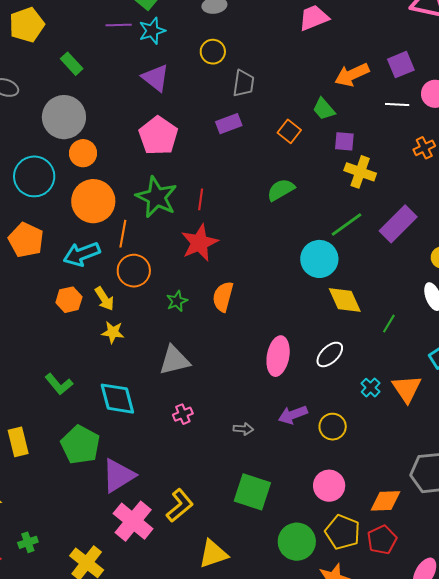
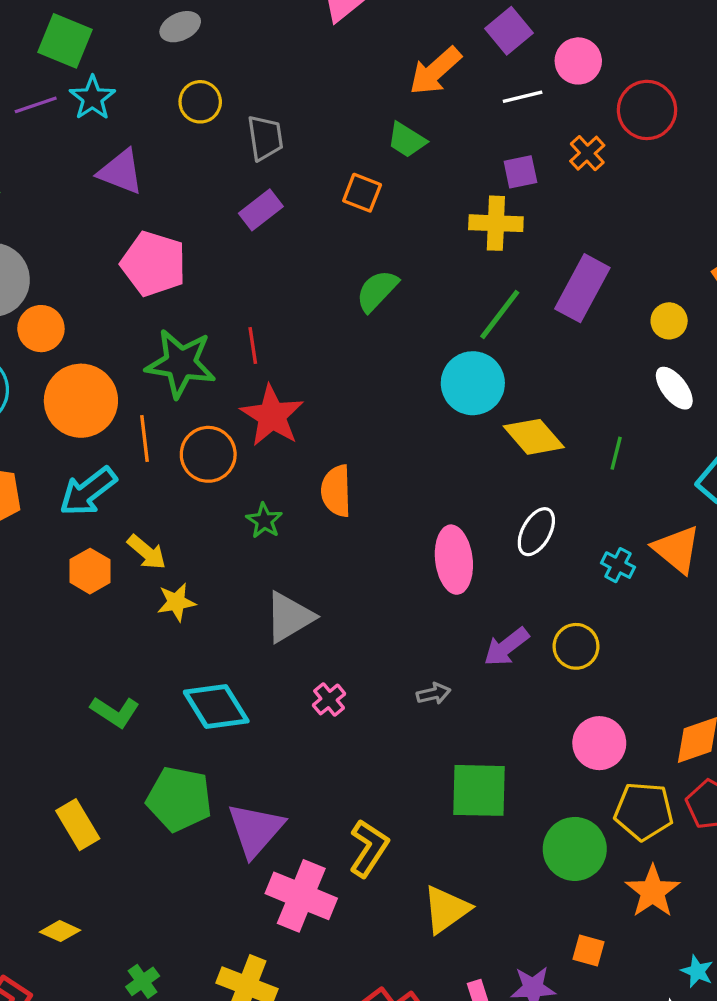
purple square: (344, 141) -> (520, 172), moved
orange circle: (134, 271) -> (208, 454), moved

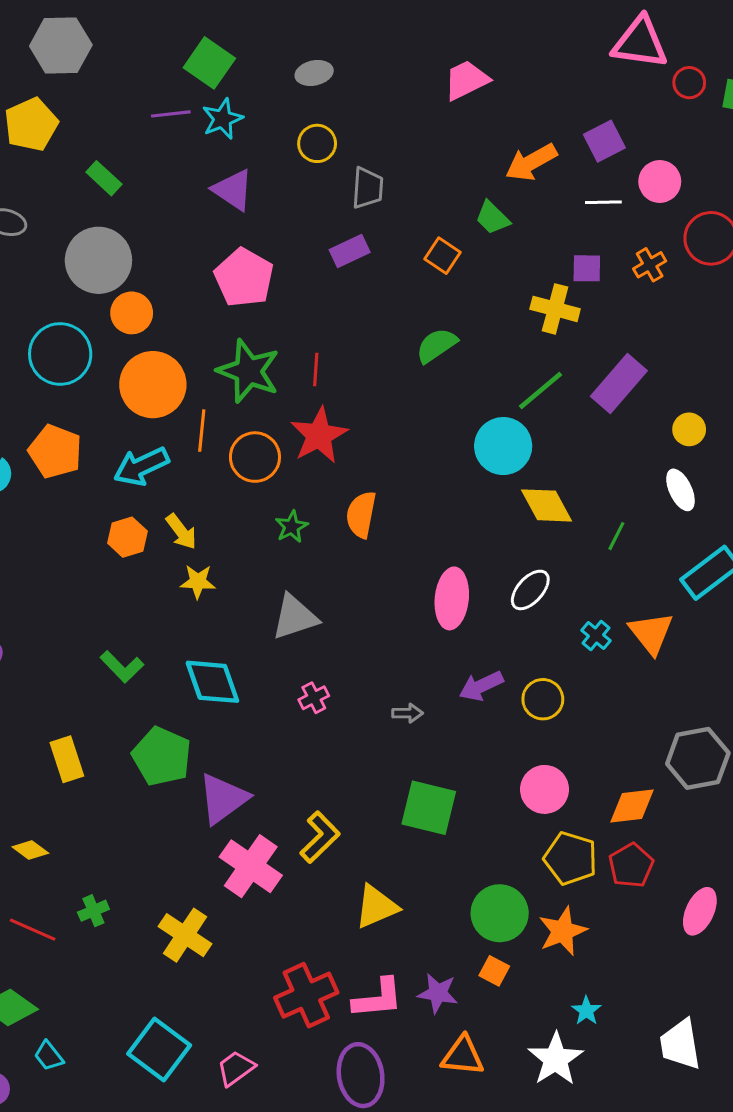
green circle: (575, 849) -> (500, 913), moved

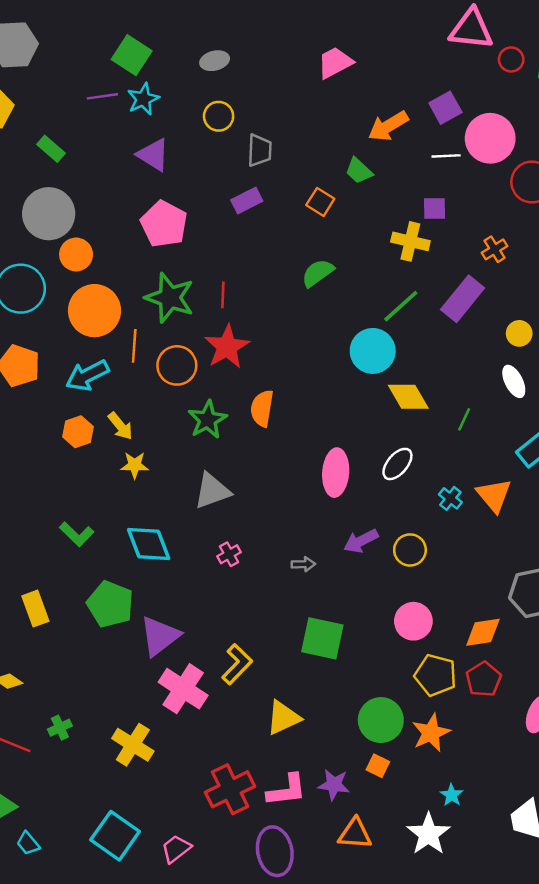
pink circle: (660, 181) -> (490, 138), size x1.5
orange cross: (650, 265) -> (495, 249), moved
green star: (292, 527) -> (207, 420), size x1.5

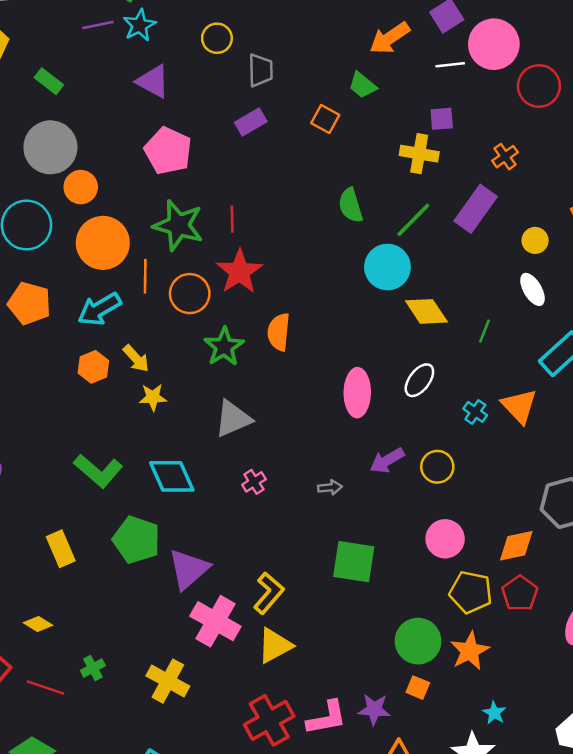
green semicircle: (318, 273) -> (351, 205), moved, turned -68
green L-shape: (77, 534) -> (98, 471), size x1.4
yellow triangle: (283, 718) -> (275, 646), moved

